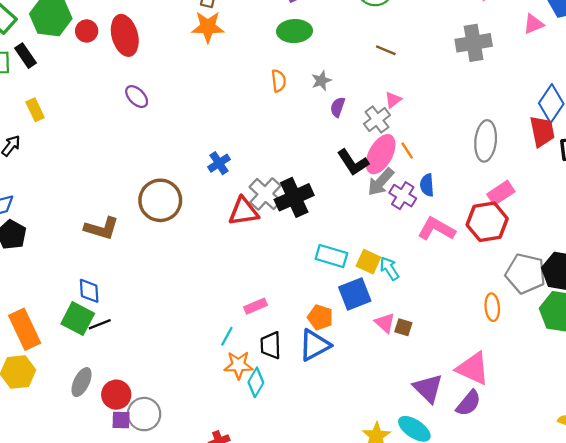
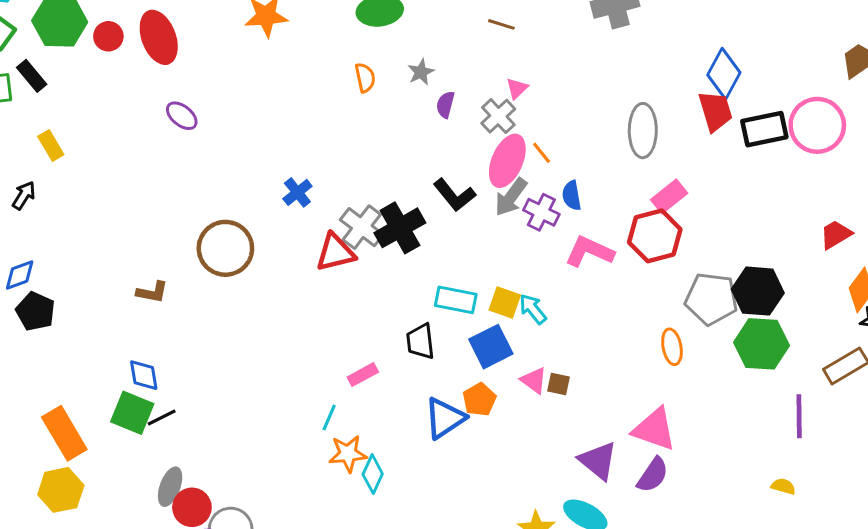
black L-shape: (353, 162) -> (454, 195), moved
brown L-shape: (102, 228) -> (152, 292), size x0.7
orange pentagon: (320, 317) -> (479, 399), moved, turned 30
black trapezoid: (271, 345) -> (420, 341), moved
gray ellipse: (82, 382) -> (170, 487), moved

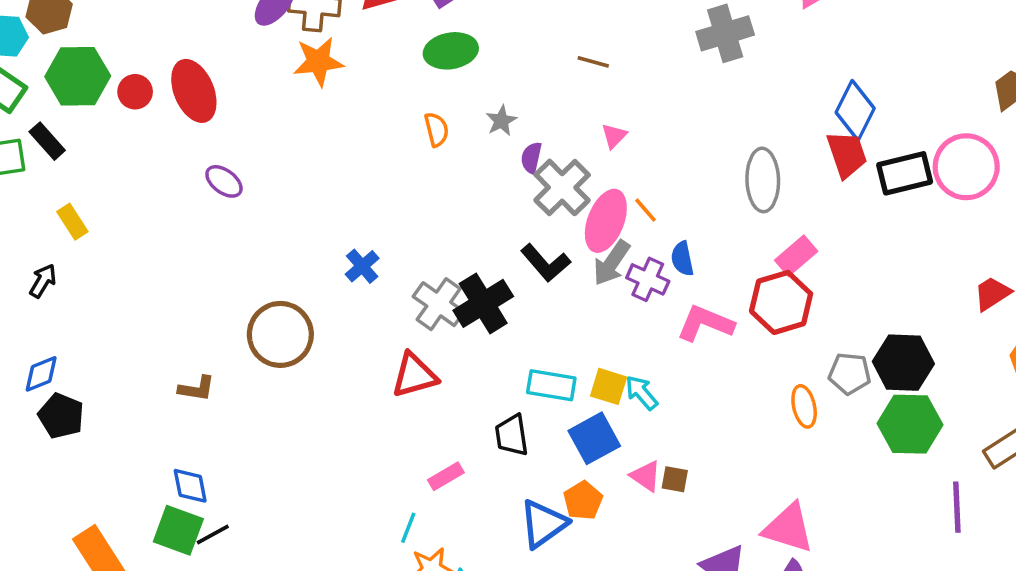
gray cross: (498, 116) -> (562, 187), moved, size x1.4
red triangle: (335, 253) -> (414, 375), moved
gray pentagon: (711, 299) -> (850, 373), size x0.7
orange ellipse: (672, 347) -> (804, 406), moved

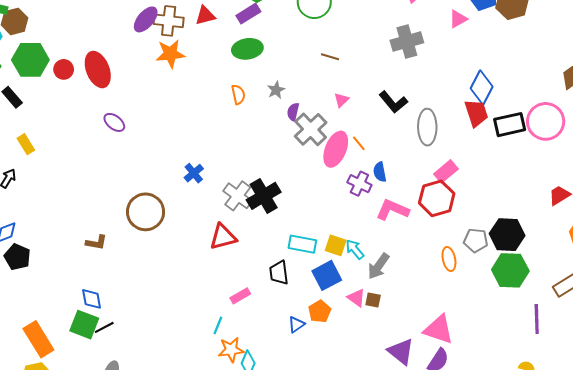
black L-shape: (546, 263) -> (393, 102), moved
gray arrow: (612, 263) -> (378, 266), moved
blue triangle: (543, 524) -> (296, 324), size x0.6

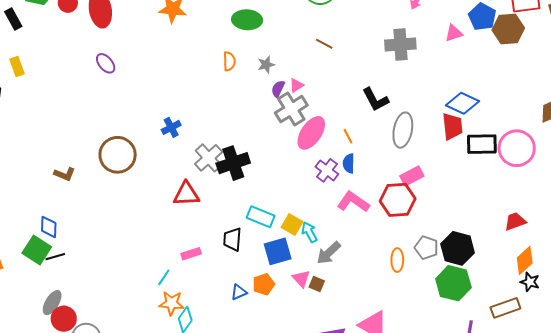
blue diamond: (482, 88) -> (462, 103), turned 76
pink triangle: (341, 100) -> (296, 85), moved
orange line: (359, 143) -> (348, 136), moved

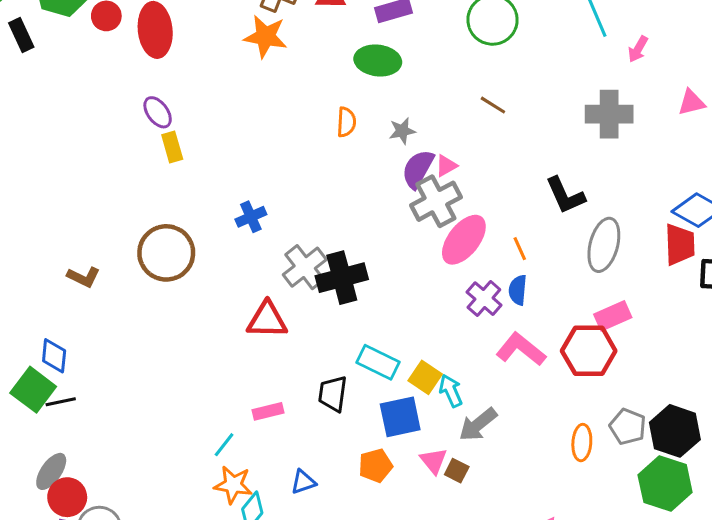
yellow rectangle: (17, 66) -> (172, 147), moved
purple semicircle: (278, 89) -> (418, 169), size x1.5
blue triangle: (239, 292) -> (303, 482), moved

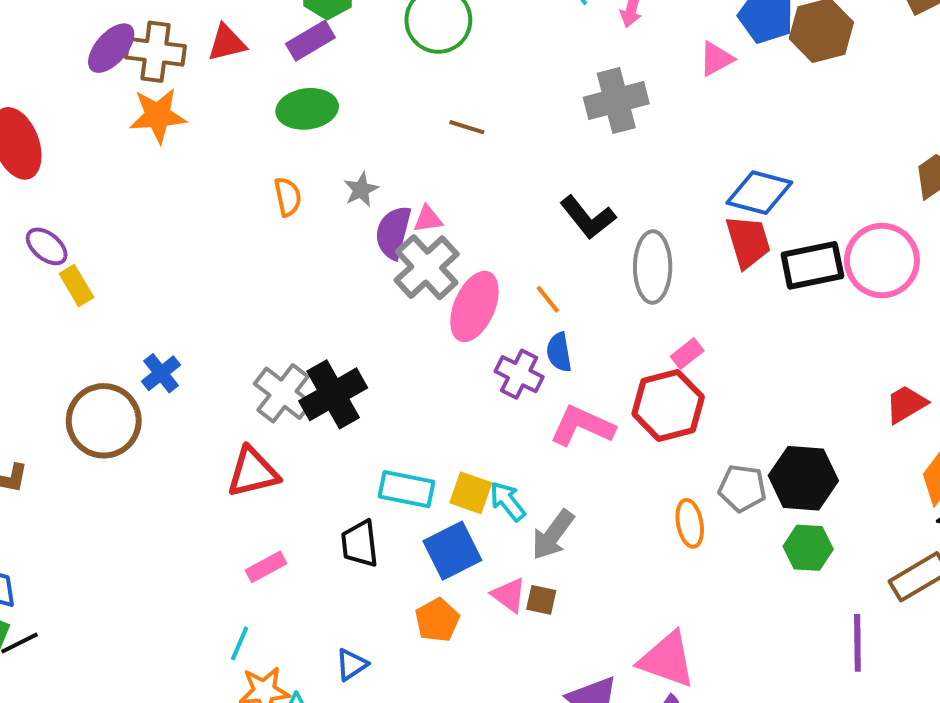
pink triangle: (446, 166) -> (428, 219), turned 35
blue cross: (251, 217) -> (161, 373), moved
pink rectangle: (613, 316) -> (687, 354), size x0.7
pink rectangle: (268, 411) -> (266, 567), moved
green hexagon: (665, 484) -> (808, 548), size x0.7

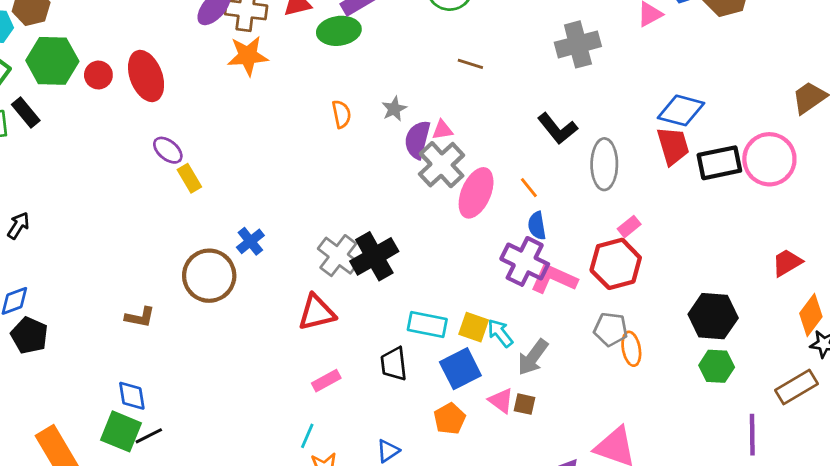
green ellipse: (307, 109) -> (339, 31), moved
purple cross: (519, 374) -> (525, 261), moved, size x1.4
gray pentagon: (742, 488) -> (611, 329), moved

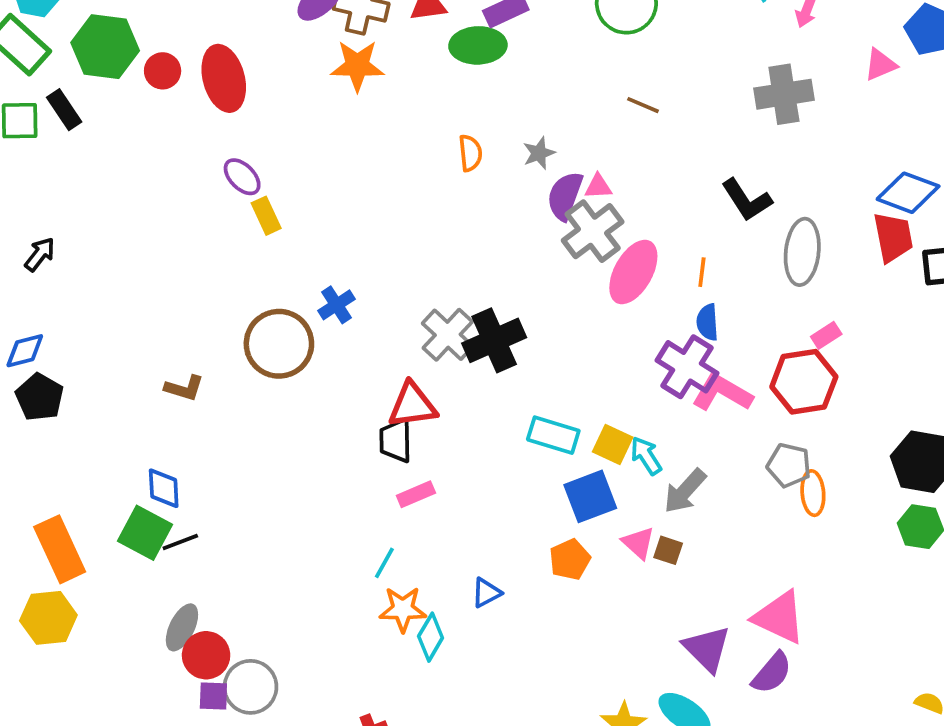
orange line: (529, 188) -> (702, 272), turned 40
black trapezoid: (394, 364) -> (396, 440), moved

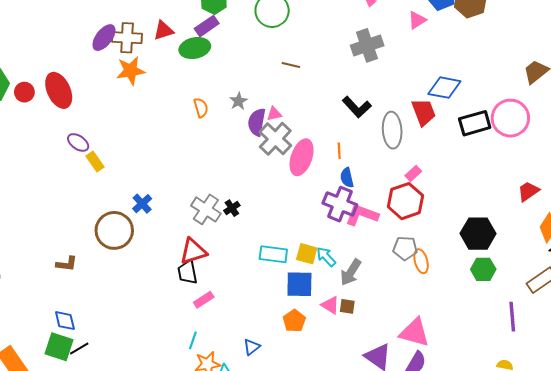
red trapezoid: (893, 237) -> (424, 112), moved
black cross: (494, 340) -> (232, 208), size x0.5
blue square: (590, 496) -> (299, 284), turned 32

